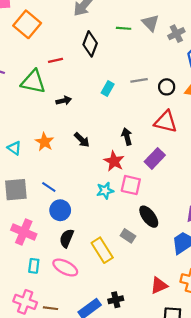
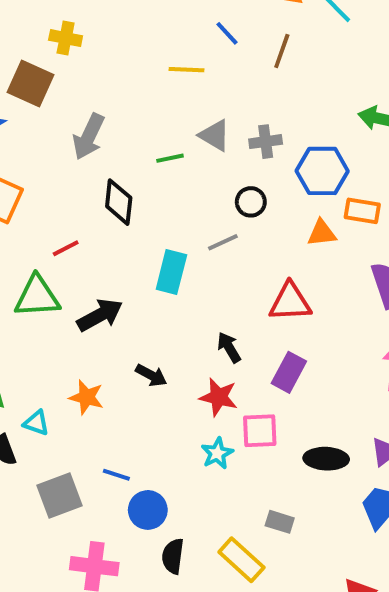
gray cross: (176, 34) -> (266, 142), turned 35
black circle: (167, 87) -> (251, 202), moved
cyan rectangle: (108, 88) -> (171, 272), size x1.5
black arrow: (64, 101) -> (100, 315), size x1.6
black ellipse: (149, 217) -> (326, 459), moved, turned -35

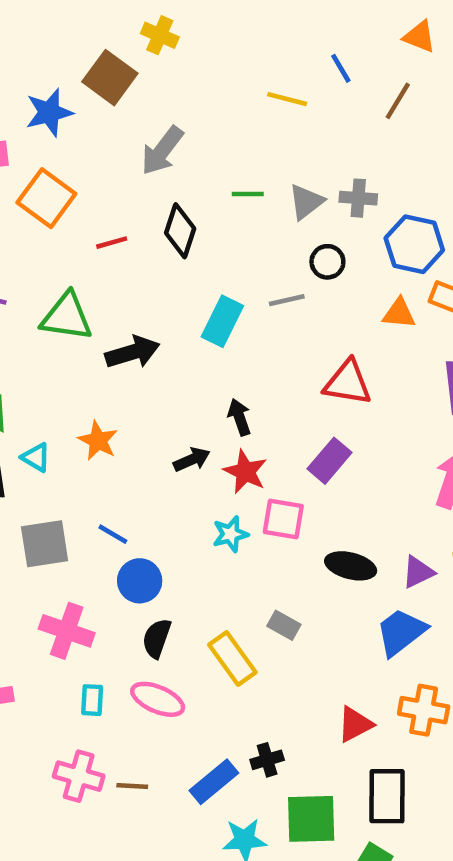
gray triangle: (215, 135) -> (306, 202), moved, turned 40
red line: (66, 248) -> (112, 243), moved
black arrow: (229, 347) -> (239, 417), moved
black arrow: (151, 375) -> (192, 460), moved, turned -64

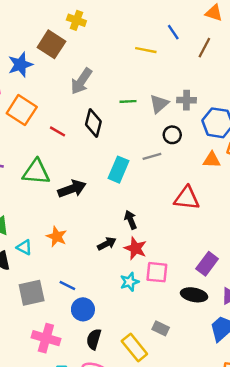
red line: (112, 243) -> (58, 131), turned 49
purple rectangle: (330, 461) -> (207, 264), moved

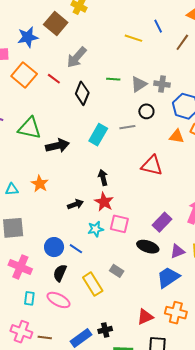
red line: (58, 131) -> (54, 79), moved
black arrow: (107, 244) -> (75, 204), moved
cyan triangle: (24, 247) -> (12, 189), turned -40
blue line: (67, 286) -> (76, 249), moved

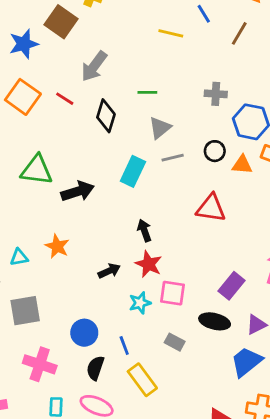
gray triangle: (139, 84) -> (160, 128), moved
black circle: (146, 111) -> (215, 151), moved
blue line: (76, 249) -> (124, 346), moved, turned 40
gray rectangle: (117, 271) -> (175, 342), moved

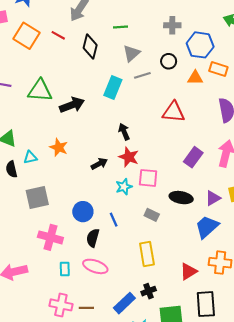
black circle: (215, 151) -> (169, 61), moved
purple rectangle: (231, 286) -> (193, 157), moved
yellow rectangle: (142, 380) -> (147, 254), moved, turned 30

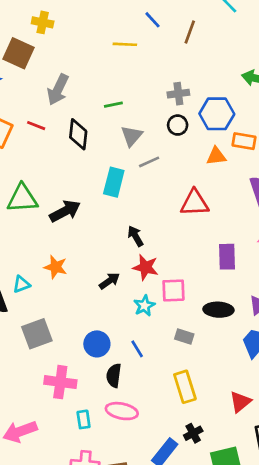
black circle: (169, 61) -> (178, 125), moved
purple rectangle: (193, 157) -> (227, 257), turned -30

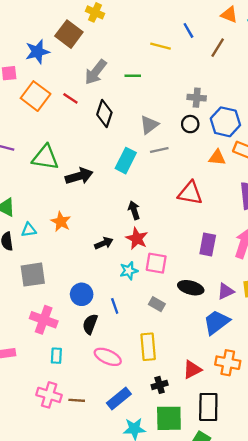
green line: (113, 105) -> (133, 76), moved
pink ellipse: (122, 411) -> (108, 357), moved
black cross: (193, 433) -> (160, 385), moved

